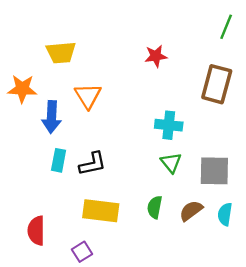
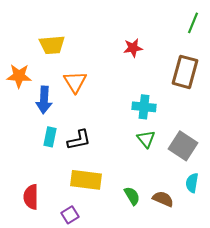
gray square: (214, 171) -> (183, 146), turned 32
green semicircle: (155, 207) -> (132, 196), moved, turned 138
brown semicircle: (191, 211) -> (163, 199), moved, turned 60

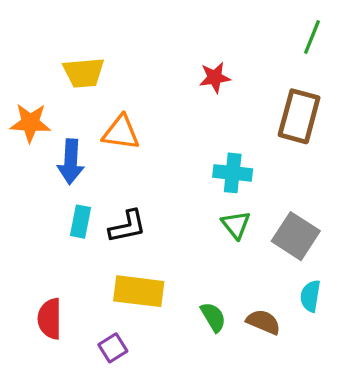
orange triangle: (75, 82) -> (121, 132), turned -50

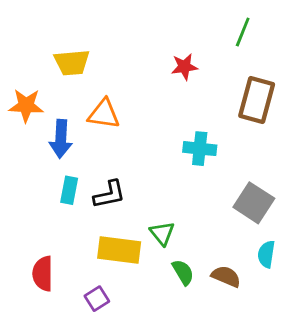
green line: (312, 37) -> (243, 32), moved
green triangle: (236, 225) -> (162, 233), moved

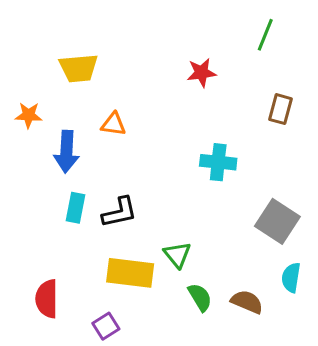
brown rectangle: (257, 100) -> (280, 109), size x0.6
orange star: (26, 106) -> (29, 115), size x0.7
orange triangle: (104, 114) -> (113, 124), size x0.7

